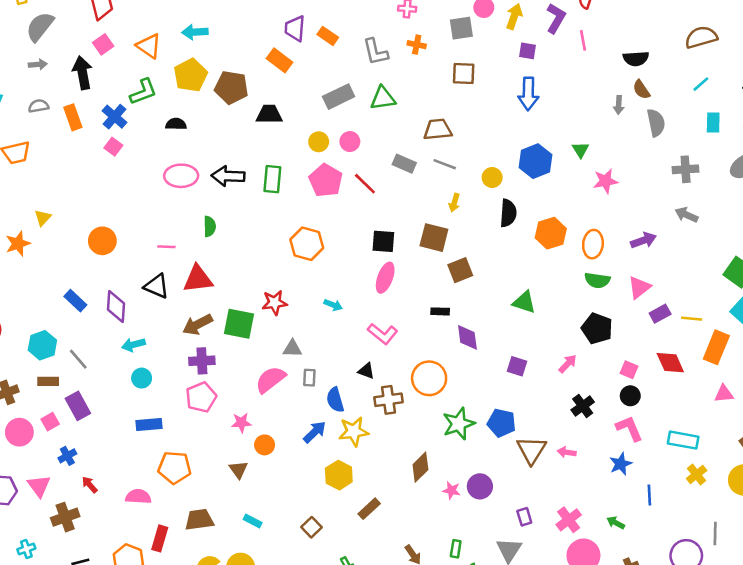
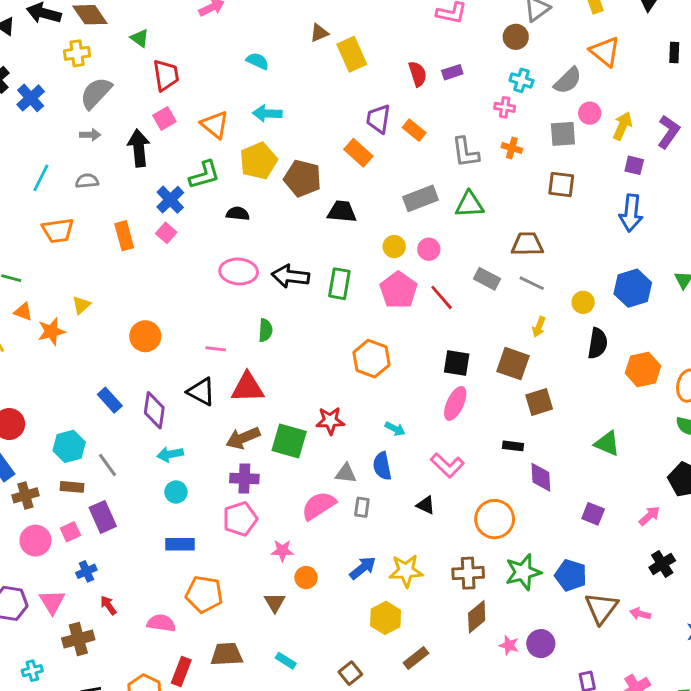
orange rectangle: (73, 117) -> (124, 236), moved
blue semicircle: (335, 400) -> (382, 466), moved
brown cross: (389, 400) -> (468, 573), moved

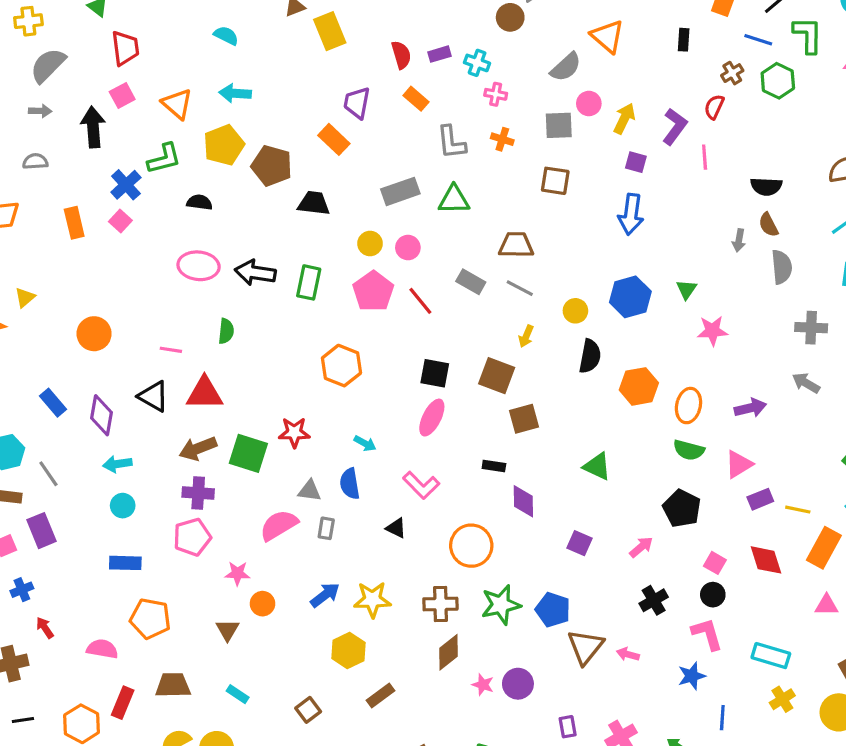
cyan cross: (521, 80) -> (477, 63), moved
orange rectangle: (414, 130) -> (416, 99), moved

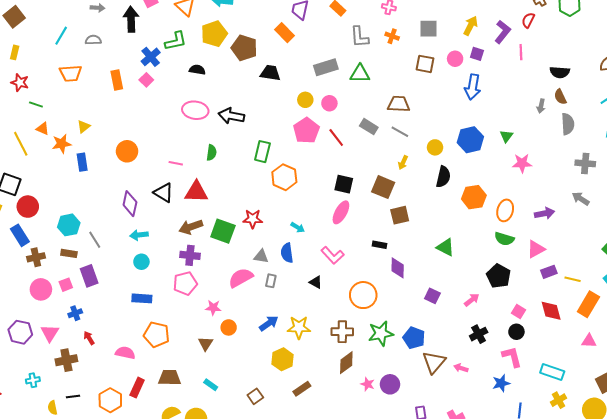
pink circle: (589, 104) -> (455, 59), moved
green rectangle: (309, 282) -> (262, 152), moved
blue rectangle: (53, 403) -> (82, 162), moved, turned 30

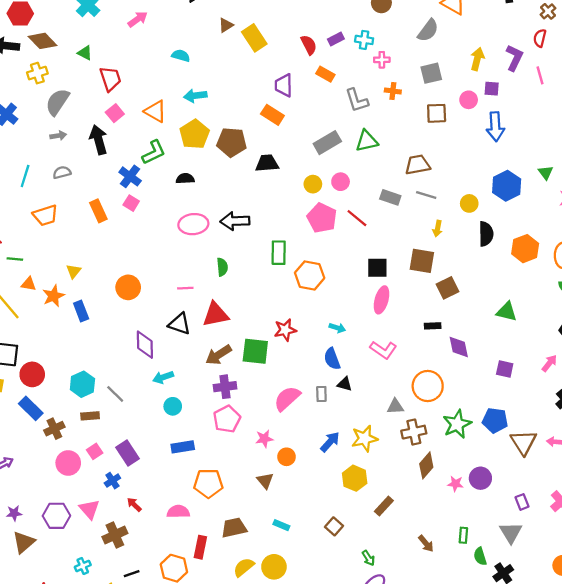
gray triangle: (261, 256) -> (395, 407), moved
purple rectangle: (89, 276) -> (127, 453), moved
black triangle: (316, 282) -> (345, 384), moved

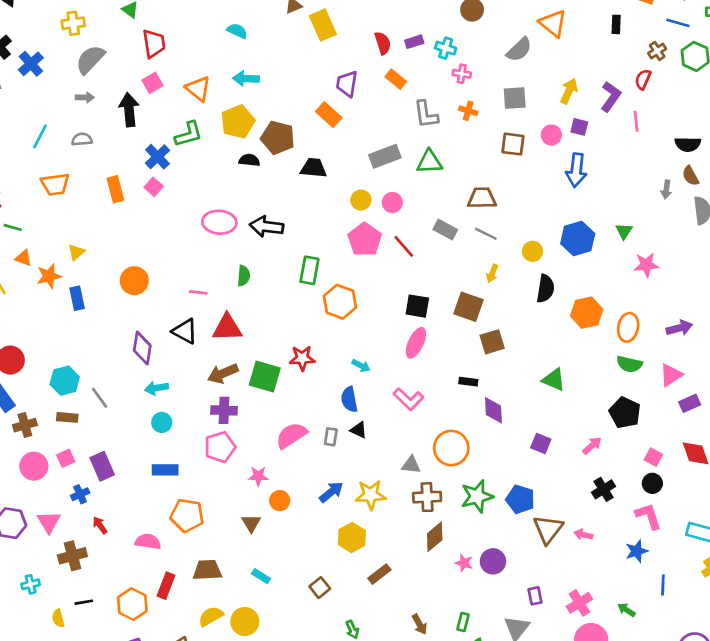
black semicircle: (185, 179) -> (249, 160), moved

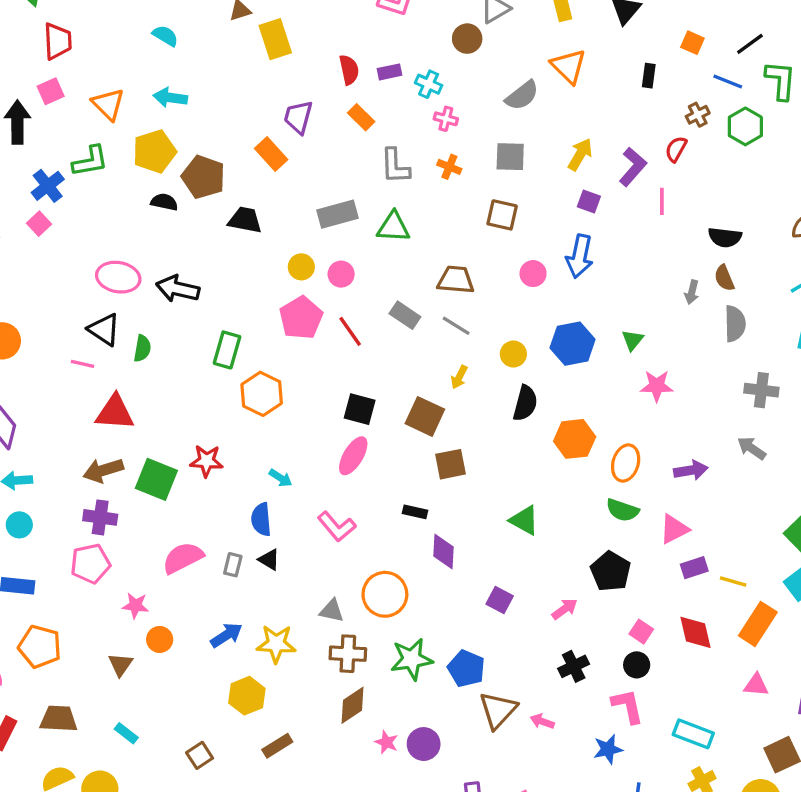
pink circle: (551, 135) -> (533, 274), moved
black triangle: (185, 331) -> (104, 330), moved

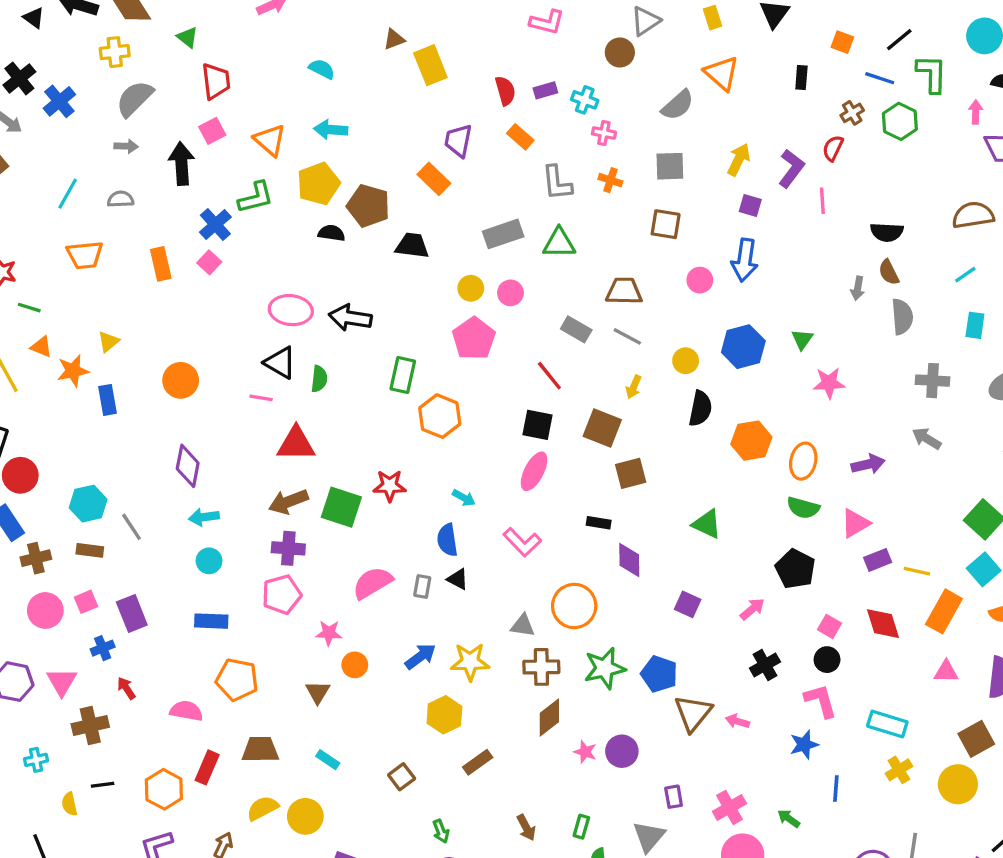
red line: (350, 331) -> (549, 376), moved

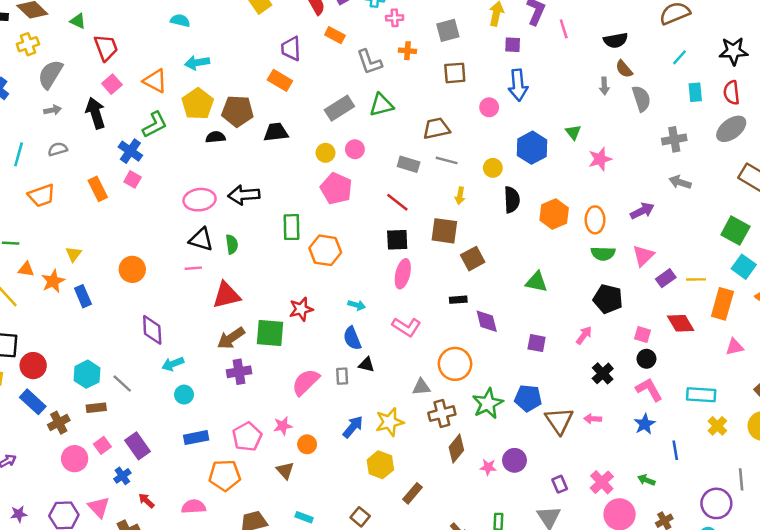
pink pentagon: (282, 595) -> (247, 437), moved

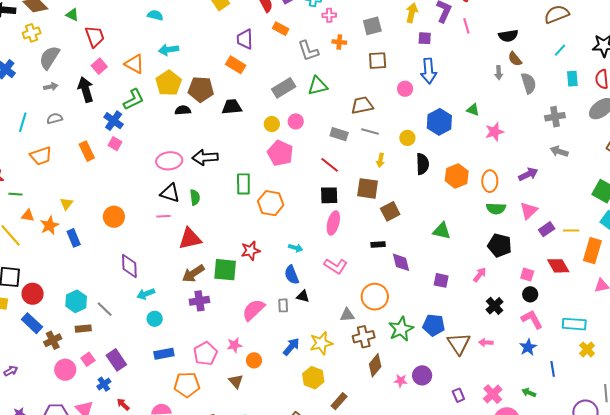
green triangle: (573, 132) -> (473, 110), turned -32

